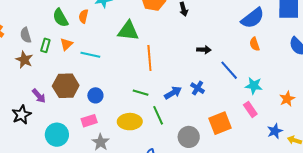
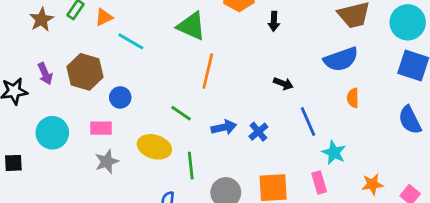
blue semicircle: (253, 18) -> (341, 59), moved
green line: (158, 115) -> (191, 166), moved

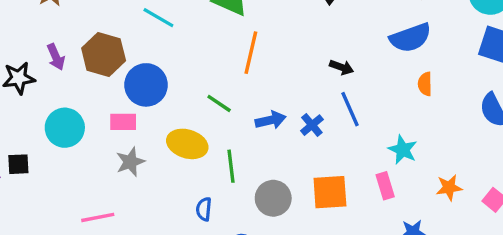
blue circle: (120, 97) -> (146, 85), size x1.6
blue line: (308, 121) -> (350, 109), moved

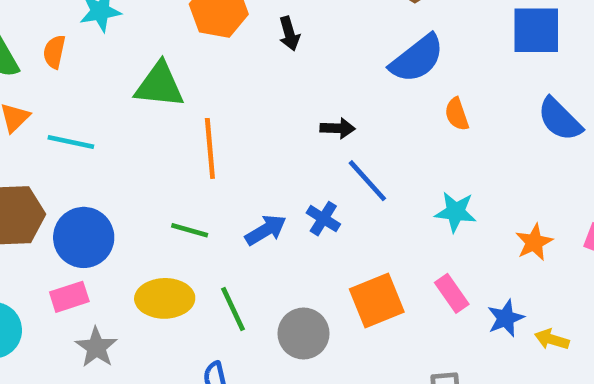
pink rectangle: (385, 186) -> (452, 293), moved

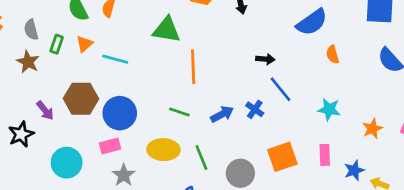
pink rectangle: (452, 293) -> (325, 155), turned 30

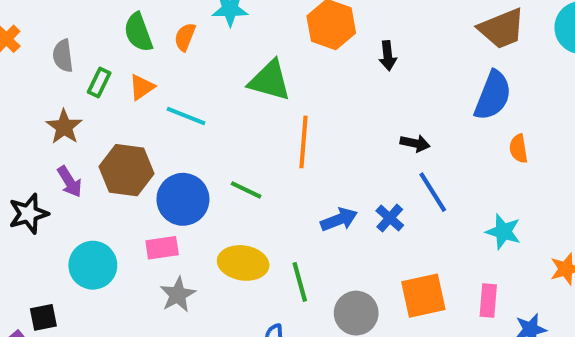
blue semicircle: (312, 22) -> (493, 95), turned -40
brown star: (28, 62) -> (64, 127), moved
green line: (179, 112) -> (246, 190), moved

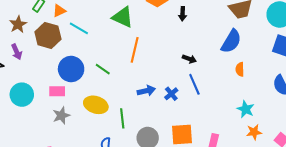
brown hexagon: (126, 170) -> (48, 35), moved
cyan star: (503, 232) -> (246, 109), moved

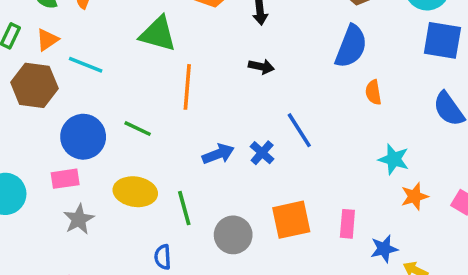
black arrow: (189, 59) -> (261, 67), moved

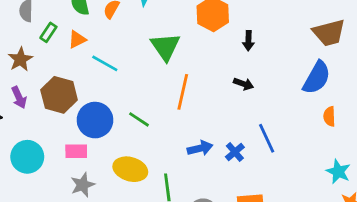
green triangle: (158, 34) -> (165, 47), turned 32
brown hexagon: (34, 85) -> (59, 95), moved

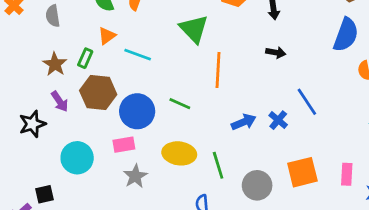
green rectangle: (48, 32) -> (85, 58), moved

